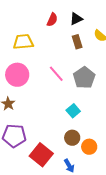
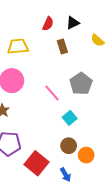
brown rectangle: (77, 42) -> (62, 47), moved
pink line: (56, 74) -> (52, 93), moved

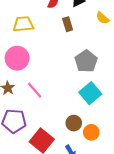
pink line: (52, 93) -> (35, 90), moved
cyan square: (70, 118) -> (90, 93), moved, size x1.5

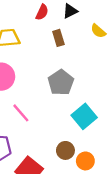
gray pentagon: (86, 61) -> (61, 82), moved

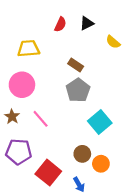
brown rectangle: (58, 38) -> (76, 65), moved, turned -40

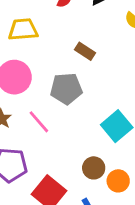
gray pentagon: (78, 90) -> (66, 89), moved, turned 30

